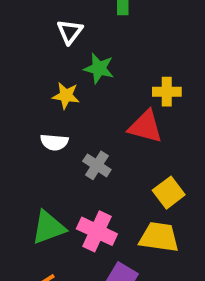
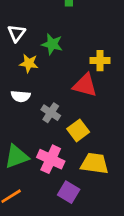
white triangle: (70, 32) -> (16, 33), moved
yellow square: (169, 193) -> (78, 130), moved

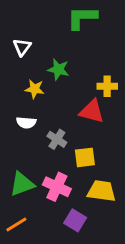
white triangle: (16, 33) -> (22, 47), moved
yellow square: (78, 130) -> (85, 157), turned 30

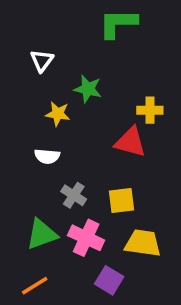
gray cross: (57, 139) -> (74, 195), moved

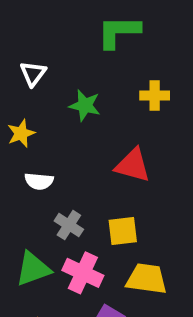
yellow cross: (150, 110) -> (155, 96), moved
yellow star: (58, 114) -> (21, 133), moved, turned -30

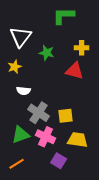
white triangle: (33, 74) -> (21, 37), size x1.6
red triangle: (133, 165) -> (75, 71), moved
gray cross: (69, 225) -> (39, 113), size x1.5

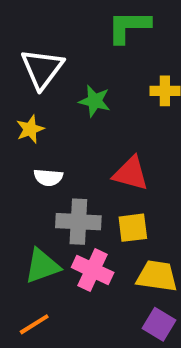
red triangle: (75, 71) -> (131, 173), moved
gray cross: (39, 113) -> (78, 222), turned -30
purple square: (59, 161) -> (159, 324), moved

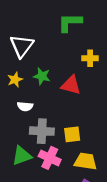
green star: (95, 101) -> (42, 76), moved
red triangle: (131, 173) -> (71, 85), moved

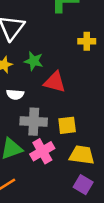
red triangle: (71, 85) -> (55, 82), moved
pink cross: (50, 158) -> (42, 151), turned 35

